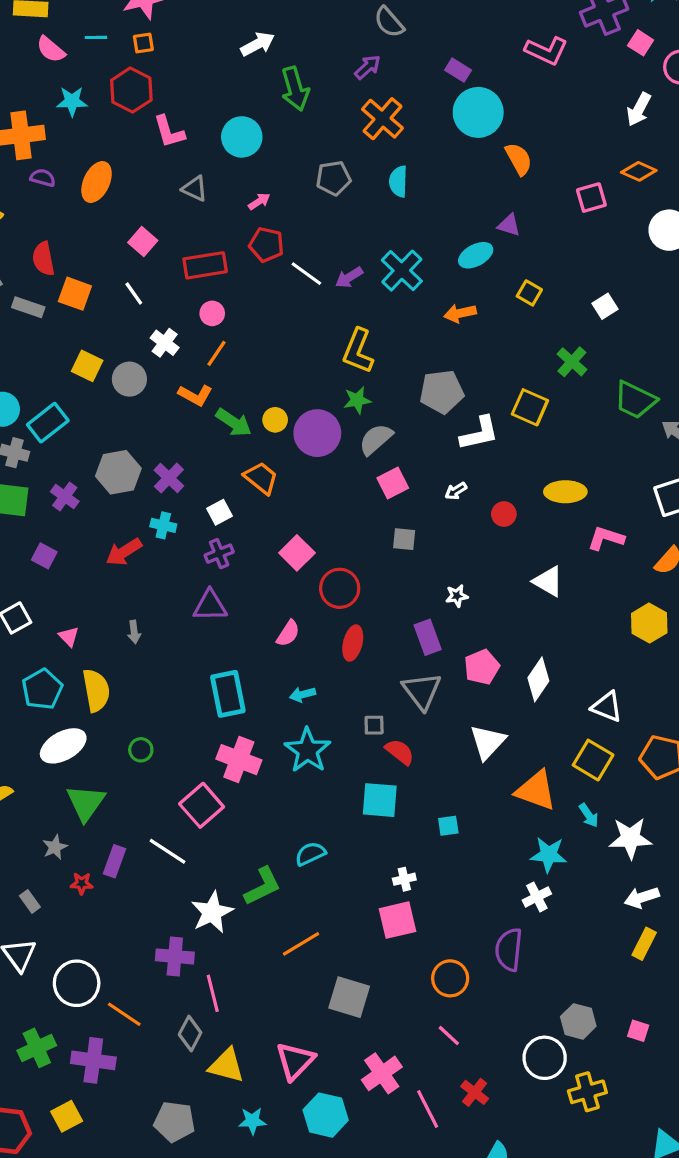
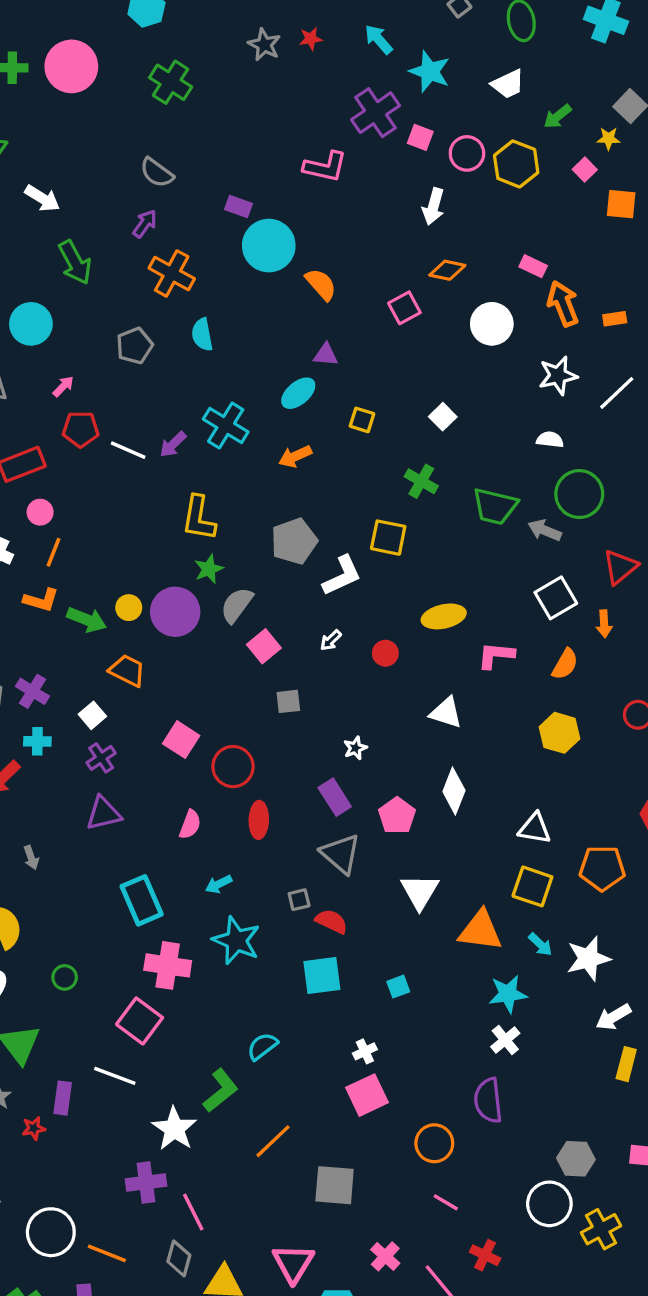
white arrow: (258, 44) -> (42, 198), moved, turned 72
white diamond: (538, 679) -> (454, 791), moved
pink cross: (382, 1073) -> (385, 1256), size x0.7

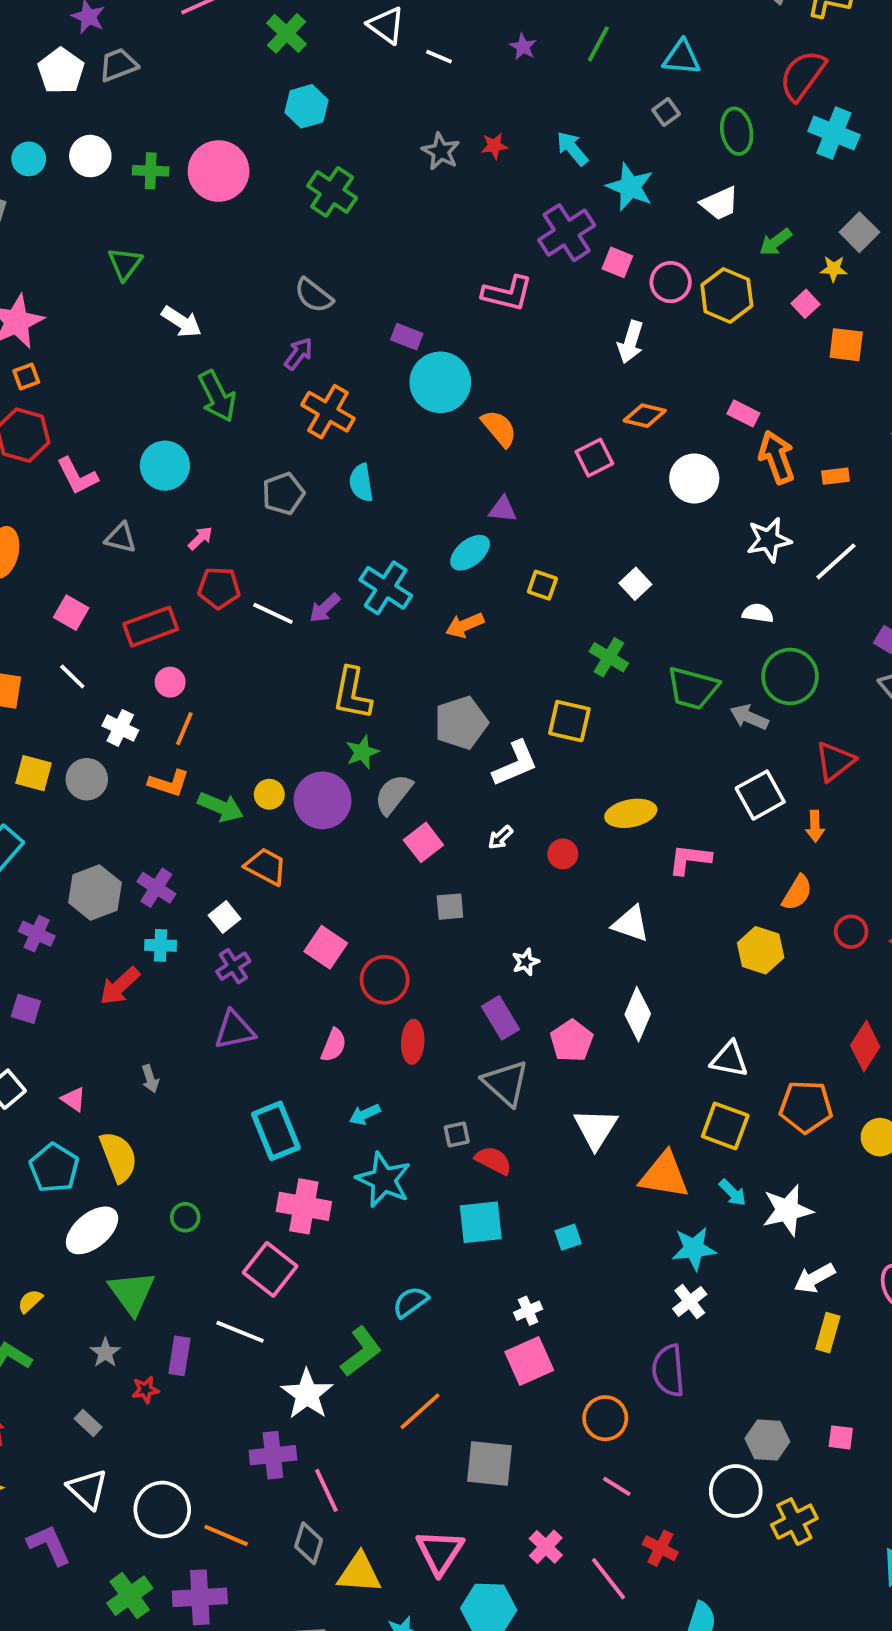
orange semicircle: (565, 664) -> (797, 893), moved

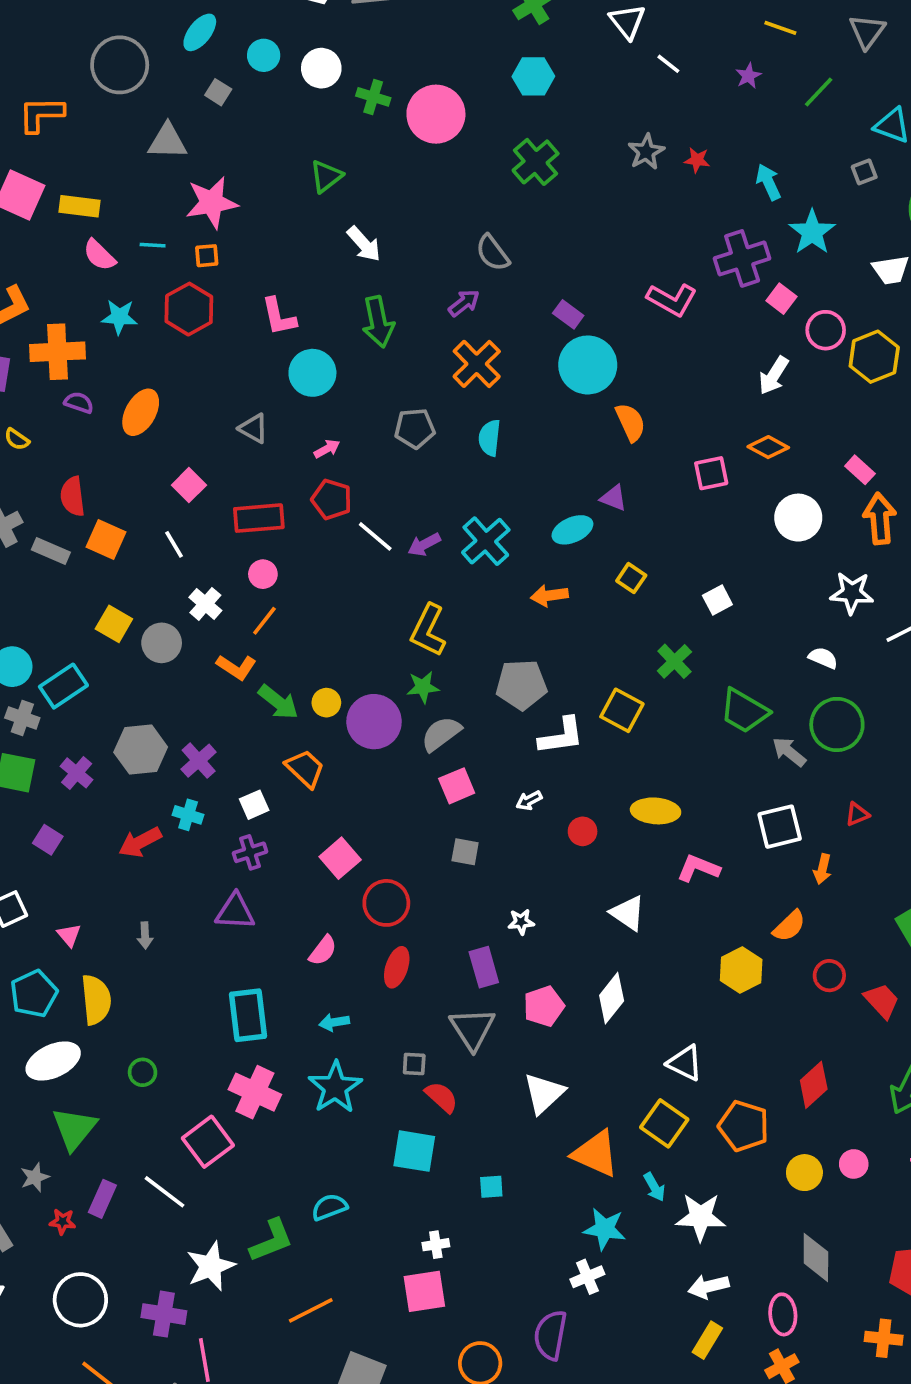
pink L-shape: (77, 476) -> (279, 317), moved
red triangle: (835, 761) -> (857, 814), size x0.6
white circle: (162, 1510) -> (80, 1300), moved

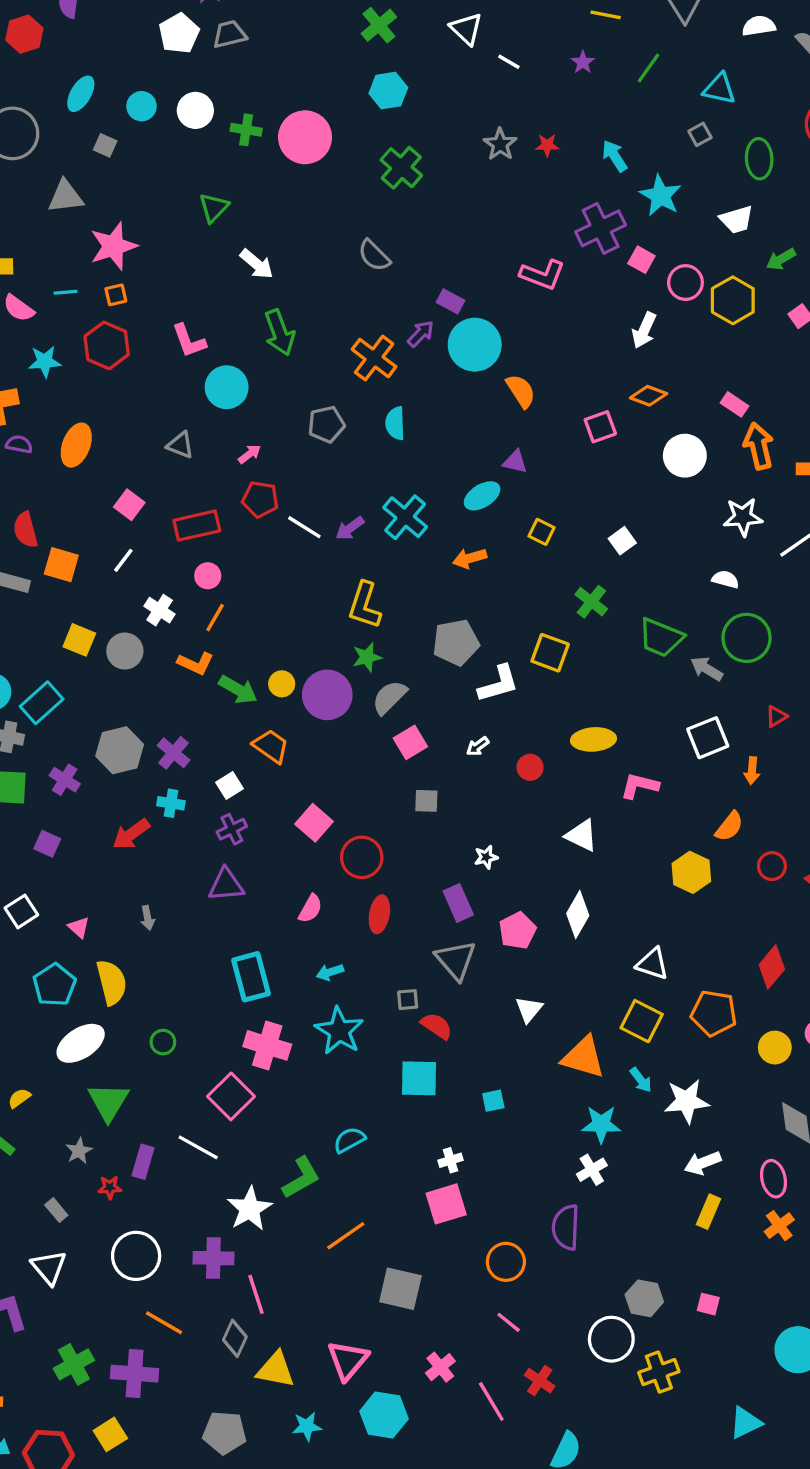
purple arrow: (464, 303) -> (421, 334), moved
white line: (174, 544) -> (123, 560), turned 76
white triangle: (544, 1093) -> (529, 1009), size x0.7

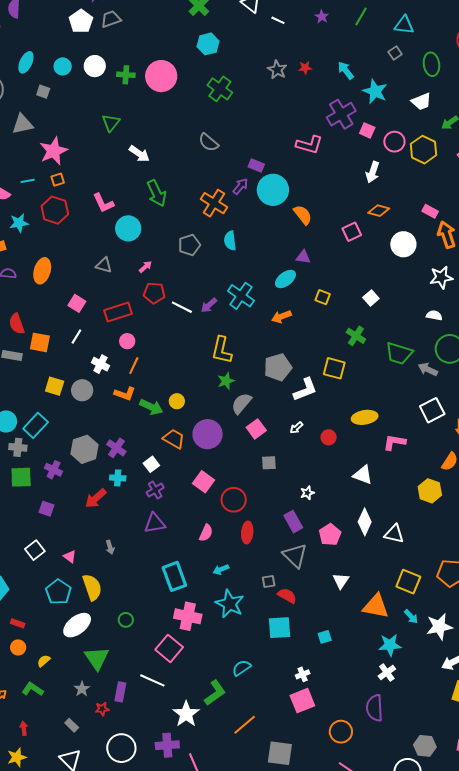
purple circle: (327, 695) -> (208, 434), moved
white triangle: (652, 964) -> (394, 534), moved

